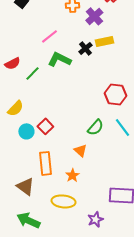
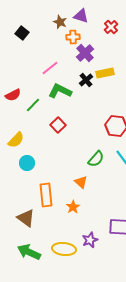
purple cross: (94, 16) -> (85, 53), moved
red square: (45, 126) -> (58, 125), moved
yellow ellipse: (63, 201) -> (64, 249), moved
purple star: (95, 219) -> (90, 240), moved

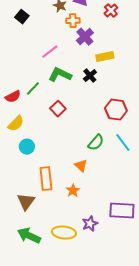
black cross: (86, 80) -> (90, 76), moved
red semicircle: (13, 95) -> (13, 97), moved
brown triangle: (26, 218) -> (26, 202), turned 30

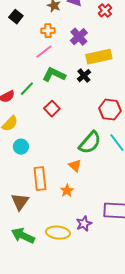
orange cross: (73, 21) -> (48, 31), moved
yellow rectangle: (105, 57) -> (99, 57), size x1.4
green semicircle: (96, 143) -> (90, 143), size x1.4

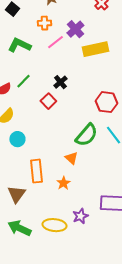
pink line: (44, 52) -> (55, 42), moved
green L-shape: (54, 75) -> (19, 45), moved
black cross: (84, 76) -> (60, 82), moved

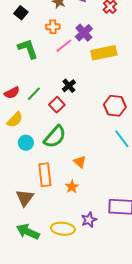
green L-shape: (19, 45) -> (28, 49), turned 45
green line: (23, 81) -> (34, 94), moved
green semicircle: (86, 135) -> (55, 137), moved

